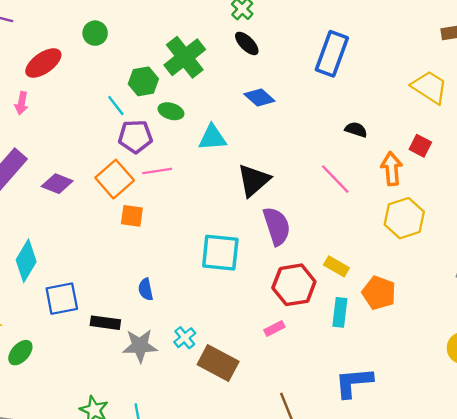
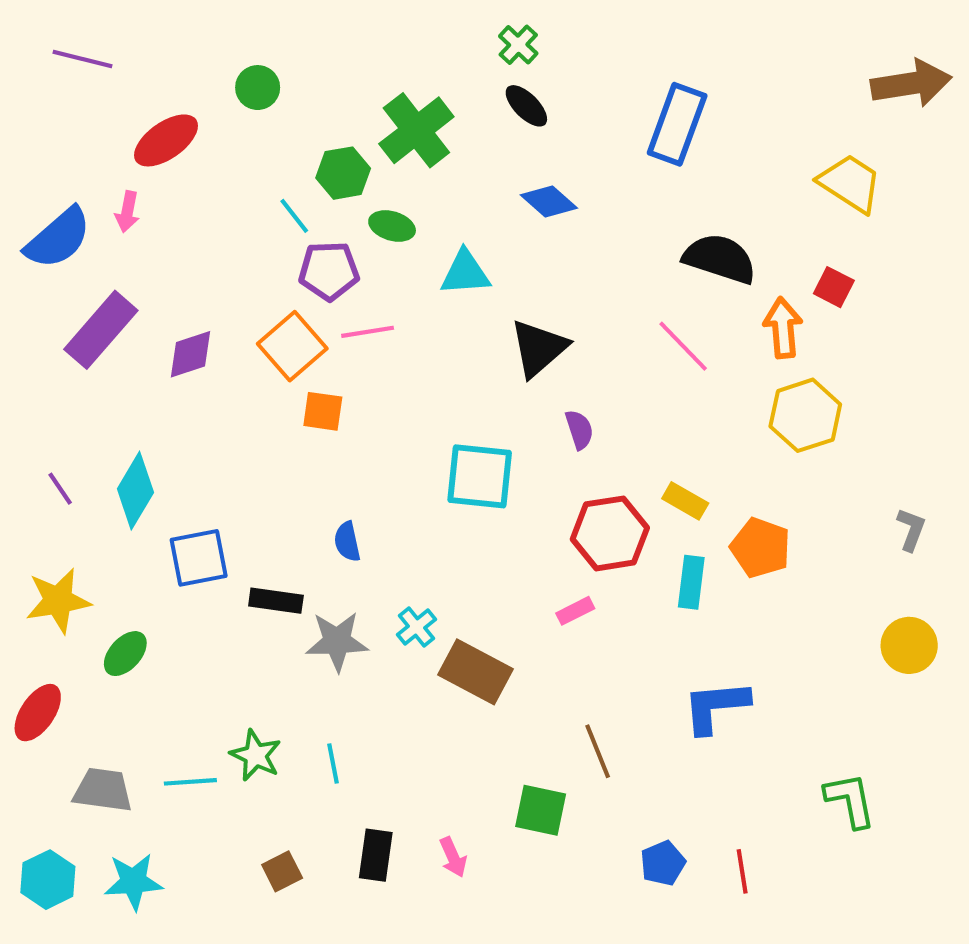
black semicircle: (356, 130) -> (720, 259), size x1.8
purple diamond: (57, 184) -> (190, 354), turned -40
purple semicircle: (277, 226) -> (579, 430), size x0.6

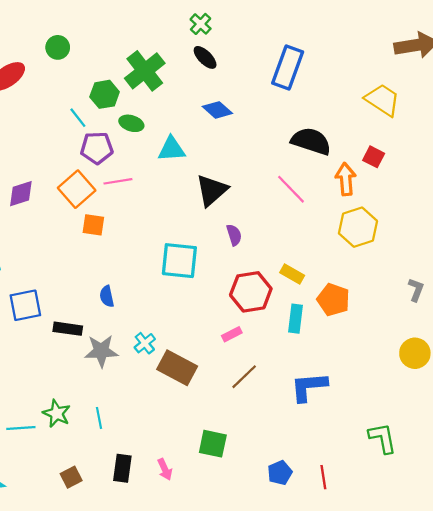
brown line: (598, 751) -> (244, 377), moved, turned 68

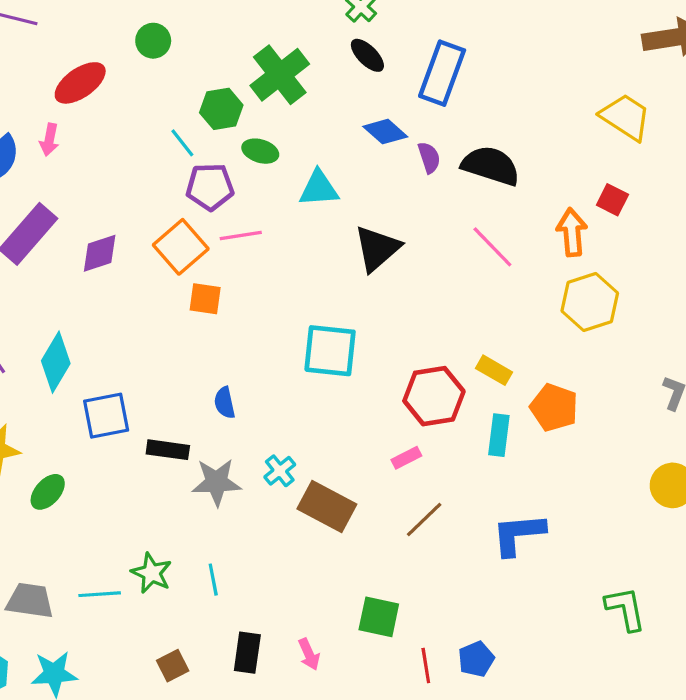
blue rectangle: (288, 67) -> (442, 73), moved
black semicircle: (311, 141) -> (491, 166), moved
purple semicircle: (234, 235) -> (429, 158), moved
red line: (323, 477) -> (426, 666), moved

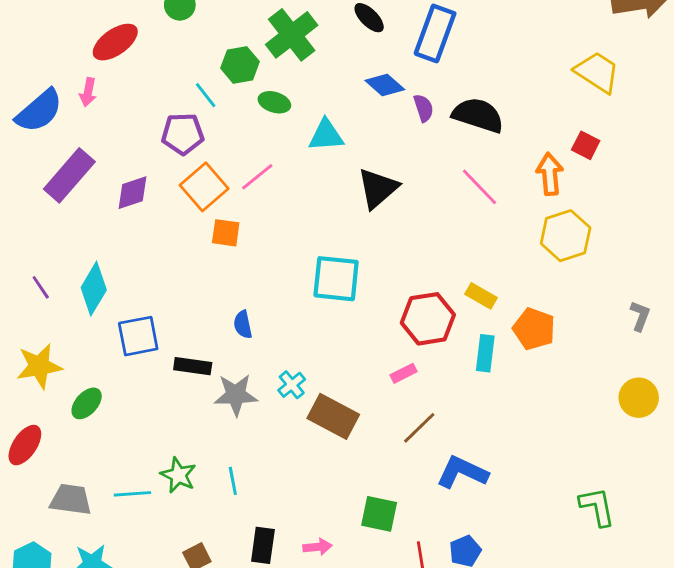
purple pentagon: (210, 187) -> (183, 134), moved
pink line: (241, 235) -> (257, 177), turned -30
blue L-shape: (518, 534) -> (462, 472), moved, turned 30
pink arrow: (309, 654) -> (317, 547), turned -72

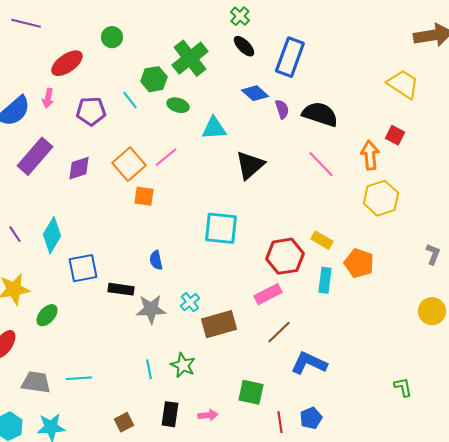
purple pentagon: (183, 134) -> (91, 111), moved
pink rectangle: (403, 373) -> (268, 294), size x1.5
brown rectangle: (333, 416) -> (219, 324), turned -44
green star: (178, 475) -> (183, 365), moved
green L-shape: (597, 507) -> (403, 387), size x0.7

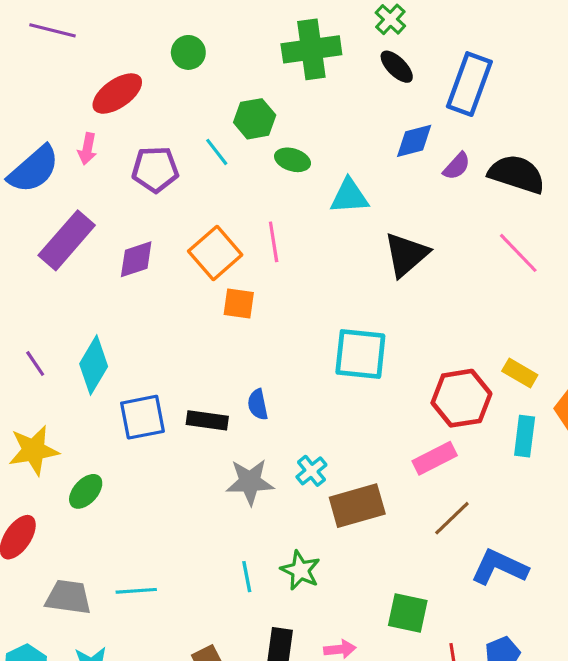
green cross: (190, 58) -> (311, 49), moved, turned 30
blue diamond: (255, 93) -> (414, 141), turned -56
purple semicircle: (282, 109) -> (457, 166), turned 60
pink line: (166, 157) -> (274, 242), turned -60
black rectangle: (121, 289) -> (207, 420), moved

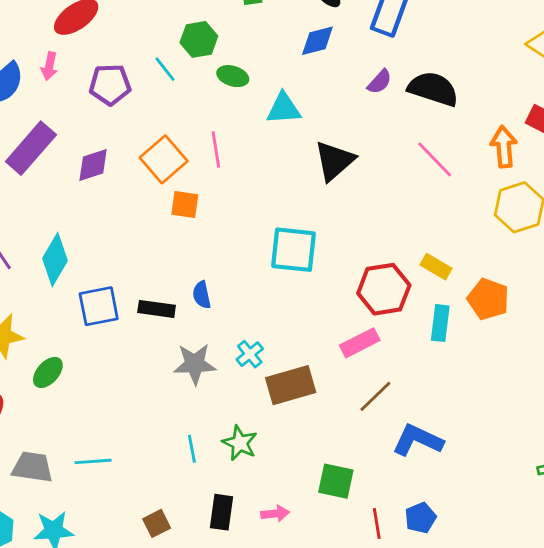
blue diamond: (414, 141) -> (317, 41), moved

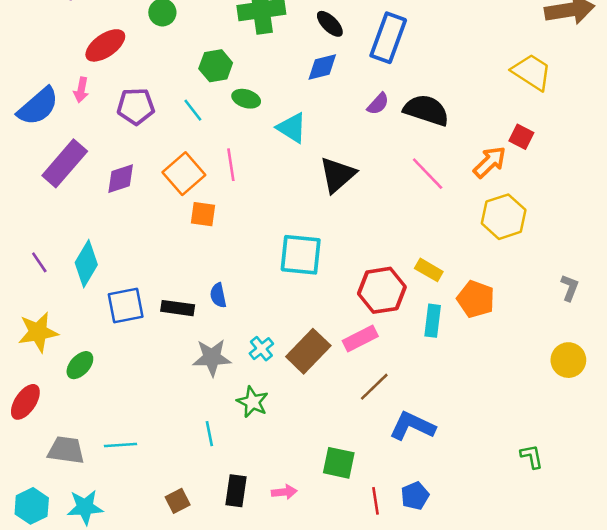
cyan line: (165, 69) -> (193, 110), moved
cyan triangle: (284, 109) -> (292, 128), turned 36
orange arrow: (504, 147) -> (490, 162), turned 51
brown rectangle: (291, 385) -> (308, 351), moved, turned -30
green star: (240, 443) -> (252, 402), moved

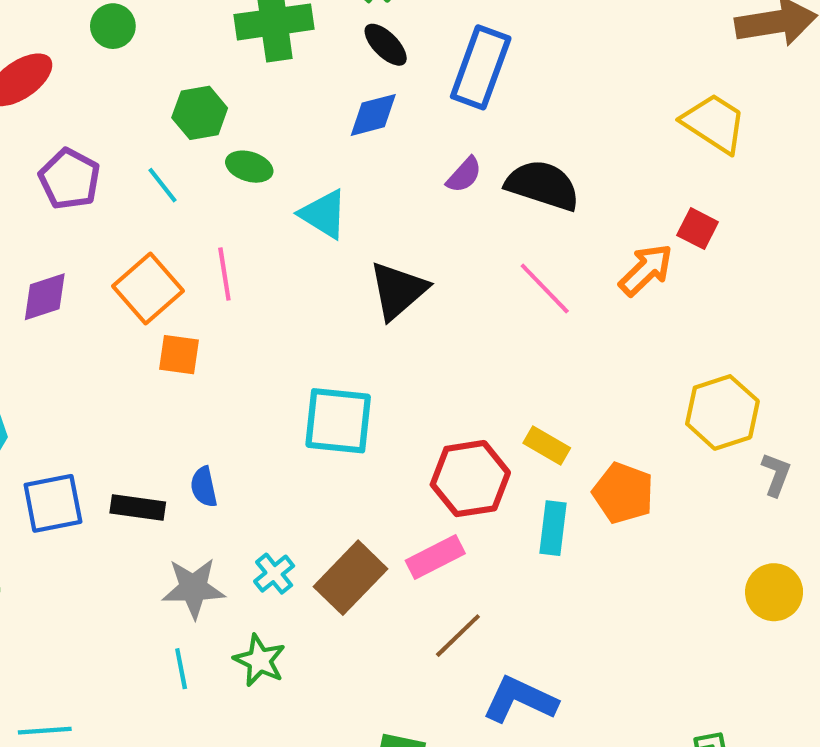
purple pentagon: (136, 106) -> (70, 179), turned 30
yellow hexagon: (504, 217) -> (722, 412), moved
cyan line: (209, 434) -> (181, 669), moved

